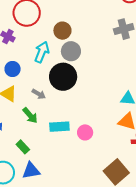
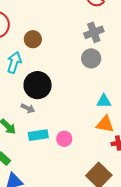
gray circle: (71, 51) -> (91, 58), moved
gray arrow: (39, 94) -> (28, 108), moved

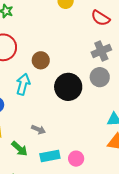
black circle: (38, 85) -> (68, 87), moved

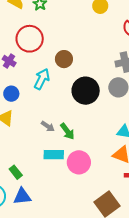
green arrow: (19, 149) -> (67, 131), moved
pink circle: (76, 159) -> (79, 162), size x1.5

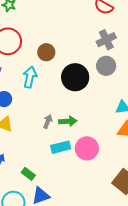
gray arrow: (48, 126) -> (48, 121), turned -88
green arrow: (67, 131) -> (68, 121), turned -42

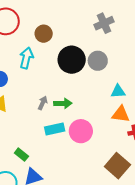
gray circle: (106, 66) -> (98, 61), moved

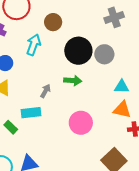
green arrow: (63, 103) -> (73, 81), moved
cyan rectangle: (55, 129) -> (31, 113), moved
green rectangle: (21, 155) -> (11, 127), moved

